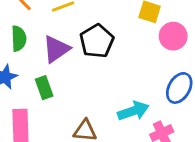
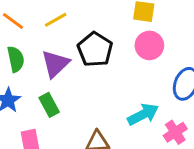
pink circle: (173, 36) -> (149, 45), moved

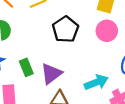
purple triangle: (55, 64) -> (51, 74), moved

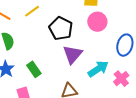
purple triangle: (51, 74) -> (73, 54), moved

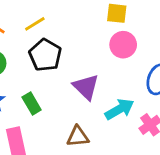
black pentagon: (61, 28) -> (45, 55), moved
purple triangle: (73, 54) -> (86, 87), turned -30

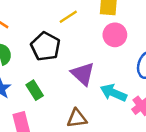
yellow line: (35, 24) -> (68, 17), moved
cyan arrow: (119, 109) -> (114, 93), turned -125

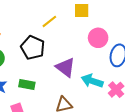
pink circle: (115, 35) -> (98, 38), moved
green rectangle: (35, 90) -> (27, 84), turned -42

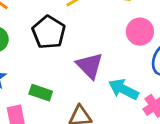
green rectangle: (27, 84) -> (41, 93), moved

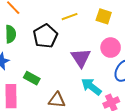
purple triangle: (90, 66) -> (81, 58), moved

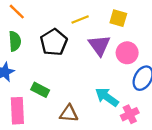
purple triangle: (81, 58) -> (99, 45), moved

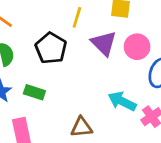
yellow line: (80, 20) -> (77, 17), turned -42
green rectangle: (40, 90) -> (34, 92), moved

